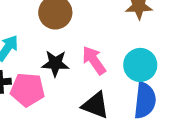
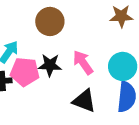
pink pentagon: (28, 90) -> (25, 72), moved

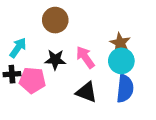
brown star: (121, 16) -> (120, 43), moved, turned 30
pink pentagon: (25, 72) -> (32, 80), moved

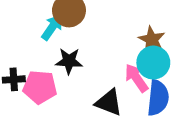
cyan arrow: (18, 48) -> (52, 27), moved
pink arrow: (85, 57) -> (136, 78), moved

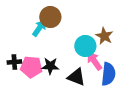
black star: (69, 61) -> (50, 66), moved
cyan circle: (153, 63) -> (85, 46), moved

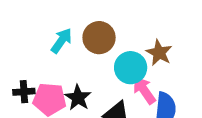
brown circle: (50, 17) -> (99, 38), moved
black star: (50, 66) -> (78, 98), turned 30

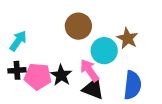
cyan arrow: (61, 41) -> (18, 41), moved
pink arrow: (144, 90) -> (89, 70), moved

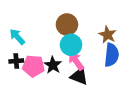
cyan arrow: (18, 41) -> (17, 37), turned -78
cyan circle: (104, 51) -> (71, 45), moved
blue semicircle: (132, 85) -> (112, 55), moved

